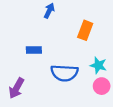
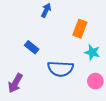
blue rectangle: (34, 50) -> (32, 47), turned 40
cyan star: (98, 65) -> (92, 52), moved

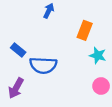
blue rectangle: (32, 47) -> (18, 50), moved
blue semicircle: (60, 69) -> (43, 65), moved

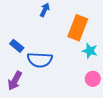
orange rectangle: (85, 30) -> (78, 28), size x1.4

